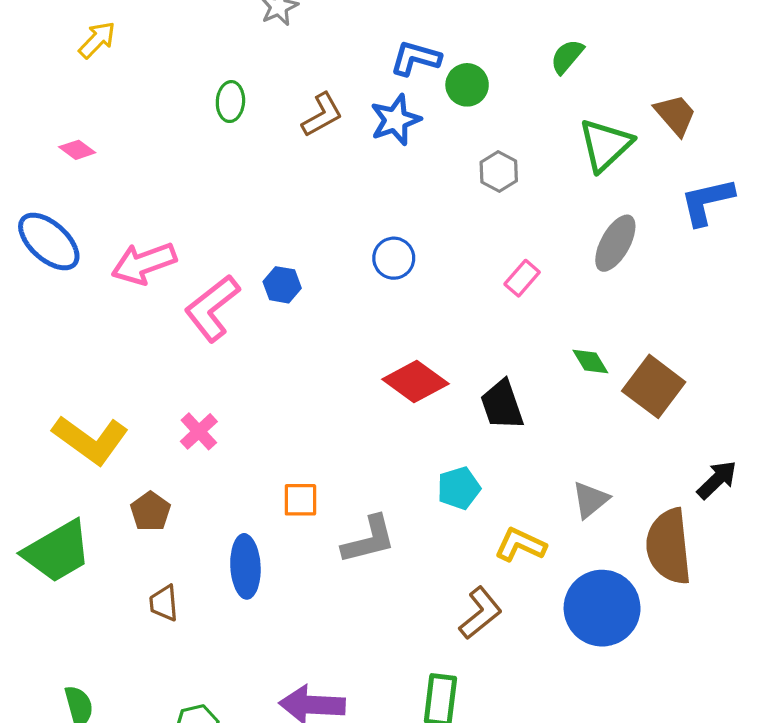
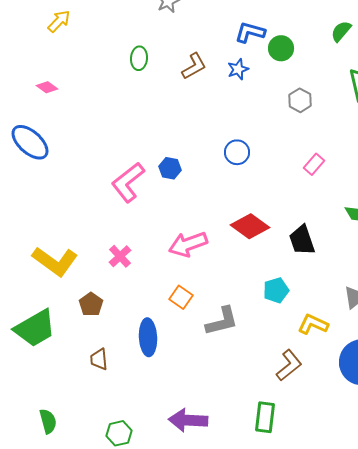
blue star: (395, 120) -> (238, 69), size x0.7
pink arrow: (144, 263) -> (188, 244), moved
orange square: (300, 500) -> (181, 297), turned 35

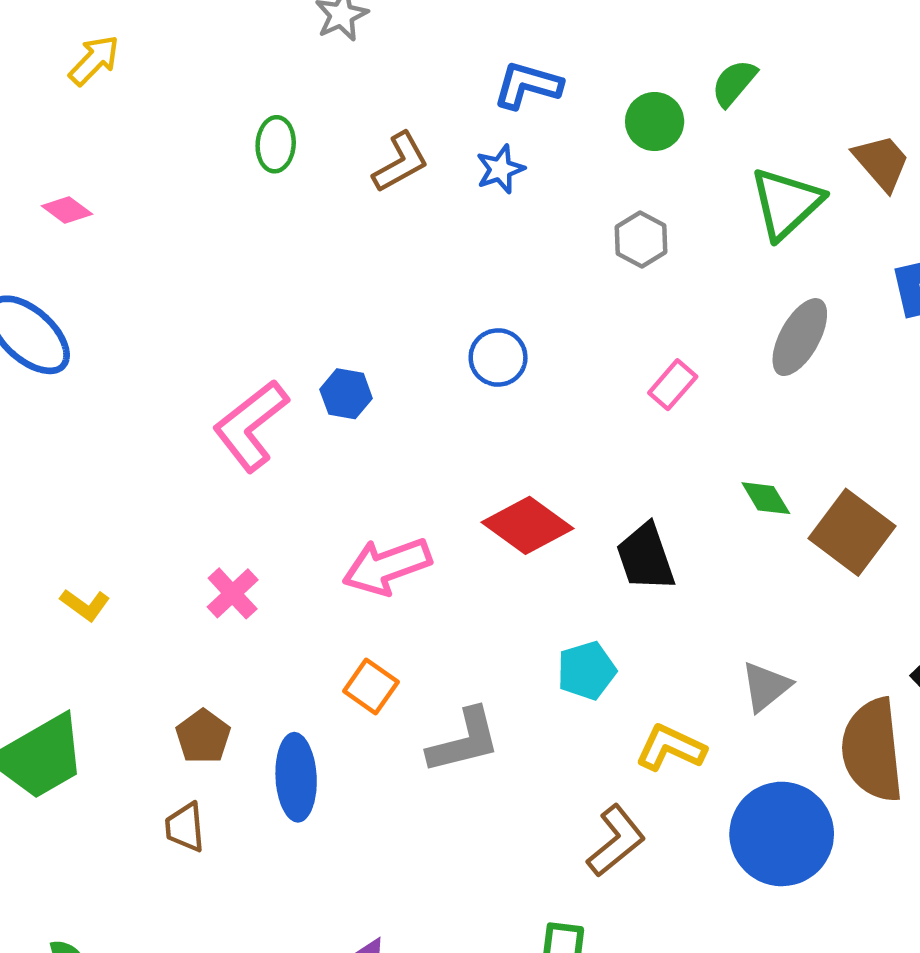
green circle: (281, 48) -> (655, 122), moved
yellow L-shape: (55, 261) -> (85, 605), size x0.5
brown pentagon: (91, 304) -> (203, 736), moved

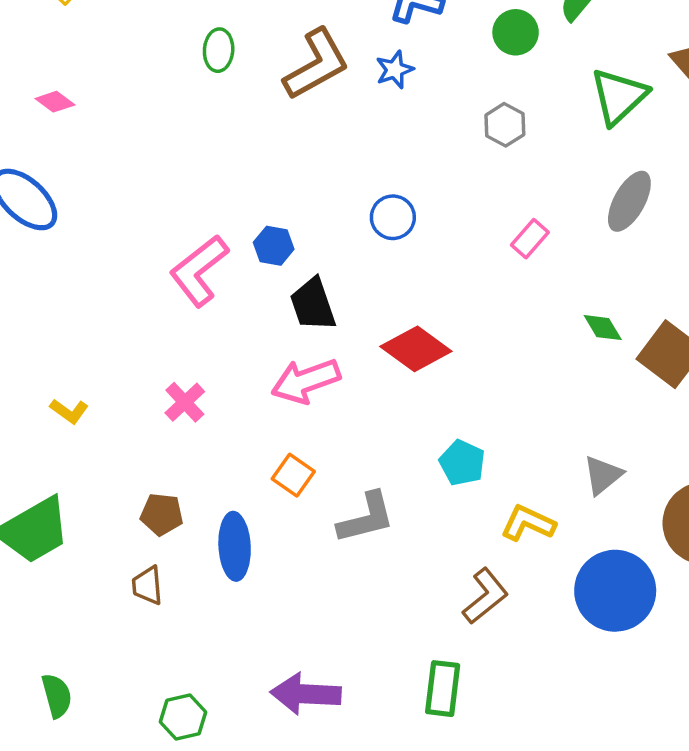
brown L-shape: (400, 162) -> (316, 64), size x1.5
black trapezoid: (646, 557) -> (313, 304), moved
cyan pentagon: (587, 671) -> (462, 463), turned -30
brown pentagon: (203, 736) -> (162, 514), turned -30

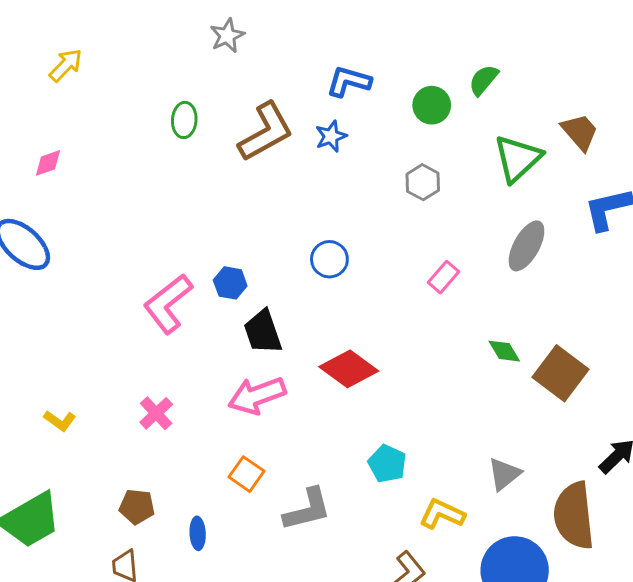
pink diamond: (55, 102) -> (48, 163), turned -56
blue ellipse: (235, 546) -> (198, 533), size x0.6

